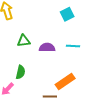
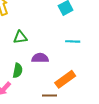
purple semicircle: (47, 48) -> (40, 58), moved

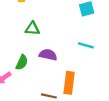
orange rectangle: (65, 79) -> (69, 83), turned -60

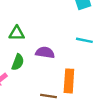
green triangle: (32, 29) -> (17, 33), moved

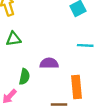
green triangle: (17, 33) -> (13, 39), moved

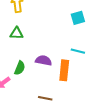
orange rectangle: (76, 87) -> (64, 70), moved

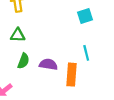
cyan line: (78, 51) -> (86, 53), turned 64
green semicircle: (20, 68) -> (23, 61), moved

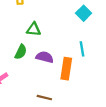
cyan square: (85, 16) -> (84, 13), turned -32
green triangle: (18, 35) -> (34, 29), moved

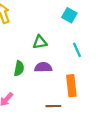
green triangle: (34, 29) -> (40, 42), moved
orange rectangle: (66, 69) -> (71, 86), moved

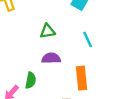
green semicircle: (19, 68) -> (31, 80), moved

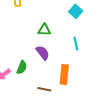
purple semicircle: (51, 58) -> (43, 53), turned 42

